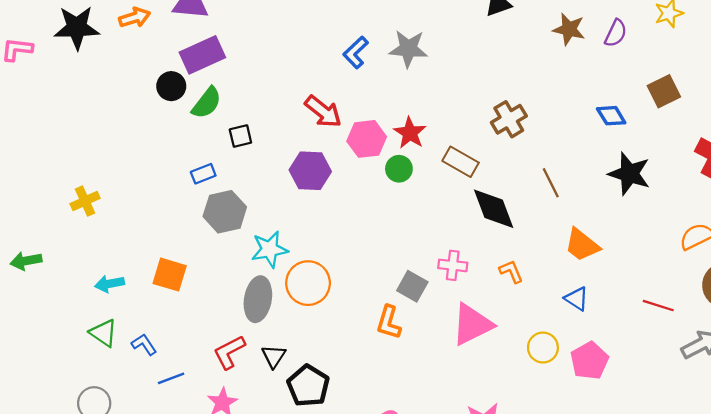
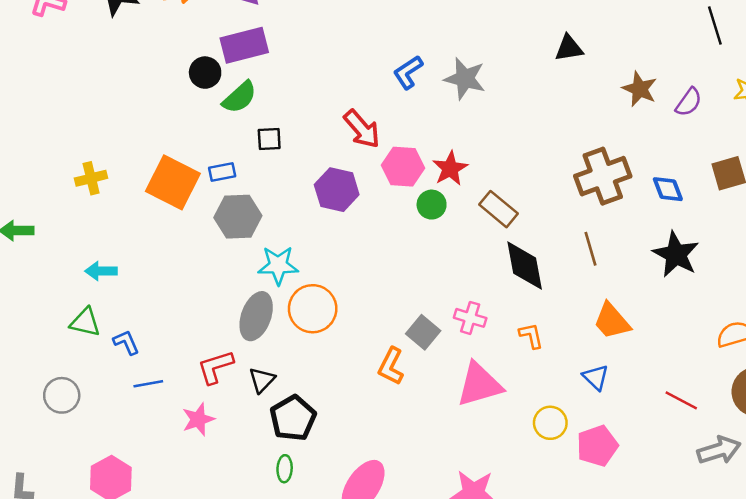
brown cross: (509, 119) -> (603, 176), moved, size x1.4
orange square: (170, 275) -> (173, 182), moved, size x1.4
green triangle: (103, 333) -> (85, 322), turned -32

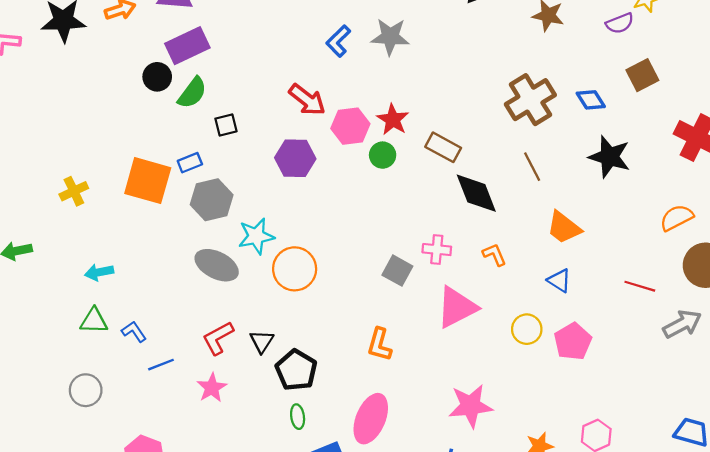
purple semicircle: (689, 102) -> (620, 23), moved, turned 44
gray ellipse: (256, 316) -> (217, 265), moved, turned -72
orange L-shape: (391, 366) -> (379, 345), moved

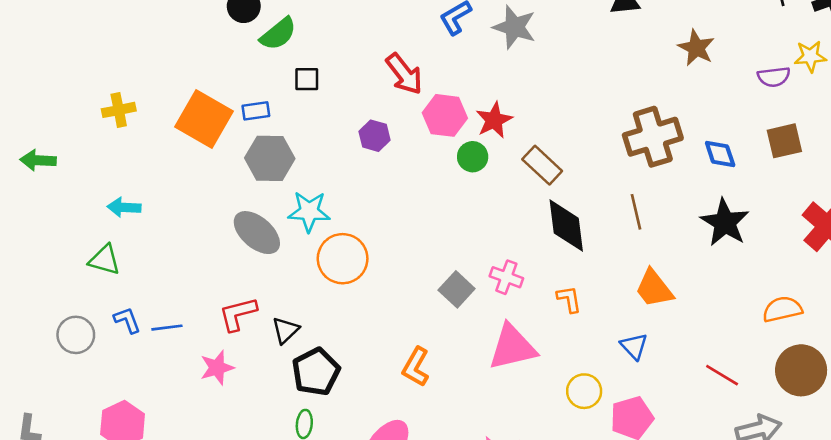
purple hexagon: (295, 158) -> (374, 136), size x0.7
blue L-shape: (134, 332) -> (127, 320), moved

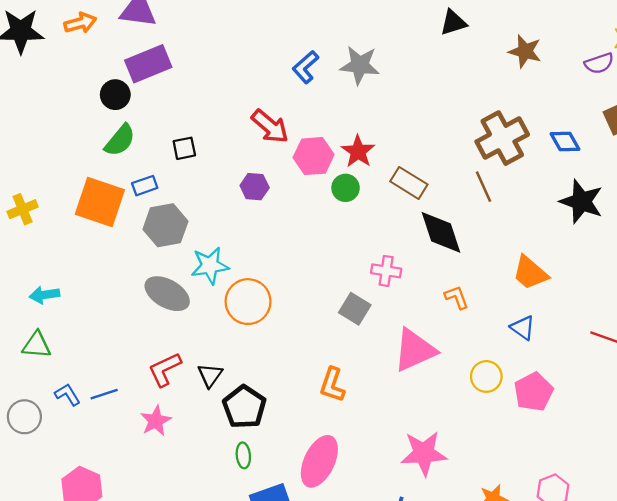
green semicircle: (278, 34) -> (120, 140), moved
brown line: (636, 212) -> (484, 187), moved
pink cross: (506, 277) -> (386, 271), moved

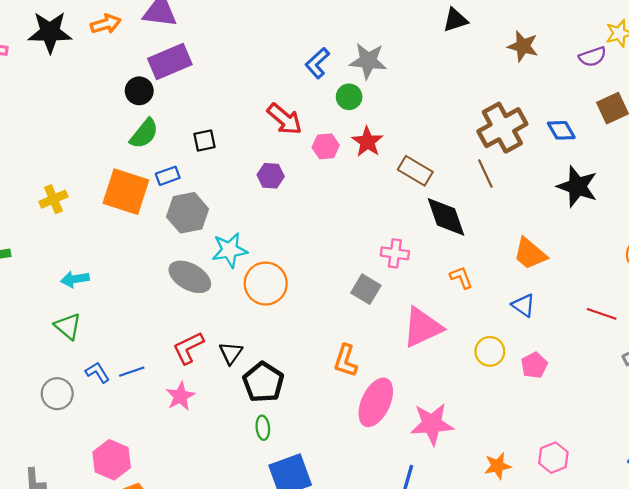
pink hexagon: (314, 156) -> (326, 146), size x0.7
green circle: (346, 188) -> (349, 97), moved
green triangle: (37, 345) -> (68, 326), turned 36
pink pentagon: (534, 392) -> (534, 365), size x0.7
pink ellipse: (319, 461) -> (376, 402), moved

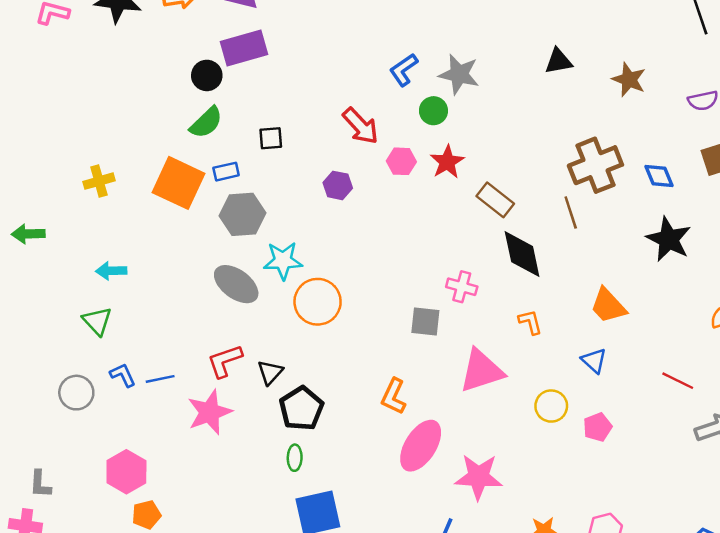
black triangle: (455, 20) -> (558, 61), moved
gray square: (366, 289) -> (425, 322), turned -32
pink star: (180, 396) -> (210, 412), size x1.4

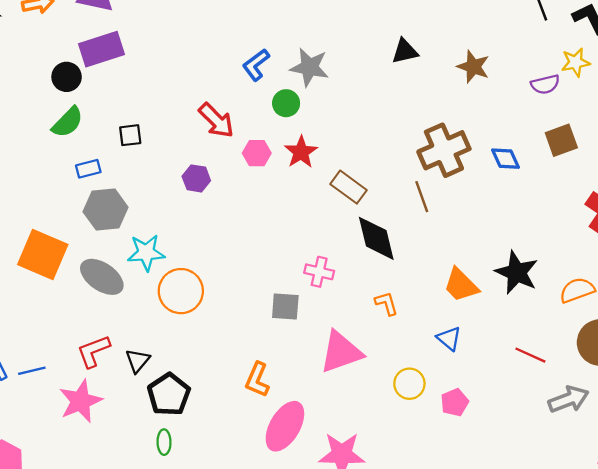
orange square: (179, 183) -> (43, 255), moved
black star: (669, 239) -> (517, 273), moved

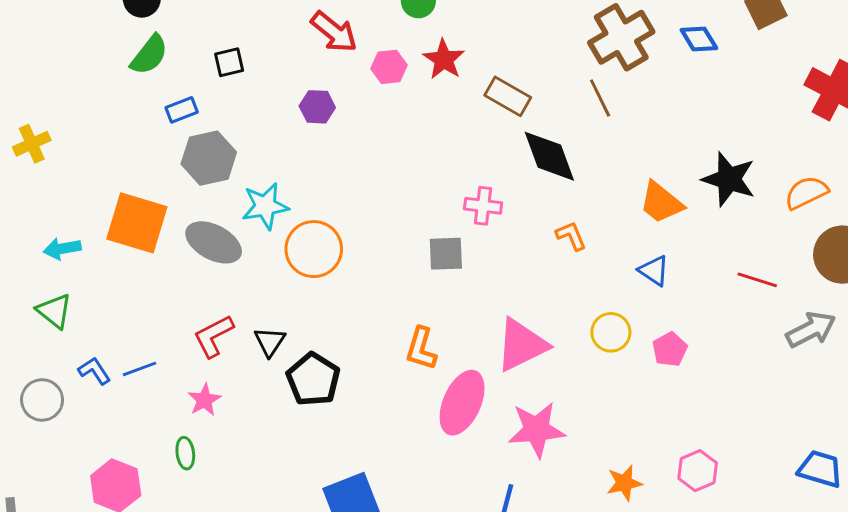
pink triangle: (341, 352) -> (522, 345), moved
pink star: (81, 401) -> (204, 400), size x0.6
green ellipse: (164, 442) -> (185, 453), moved

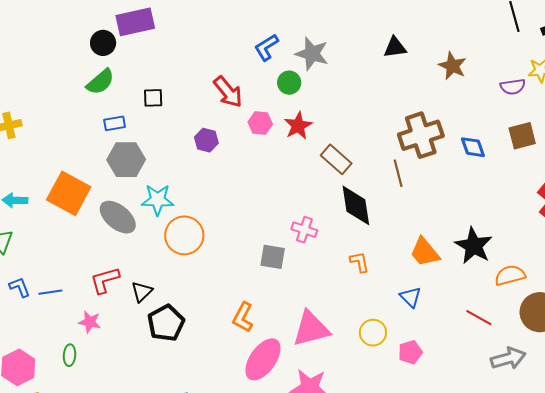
orange semicircle: (806, 193) -> (510, 275), moved
pink star: (204, 400) -> (90, 322), turned 30

